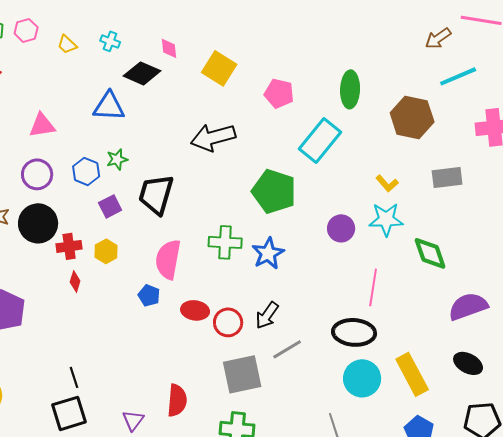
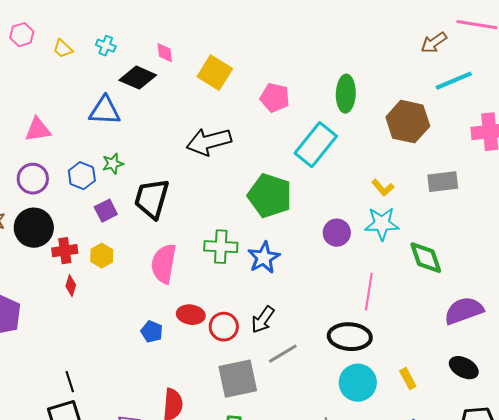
blue pentagon: (149, 295) -> (152, 332), moved
yellow rectangle: (412, 374) -> (408, 379), size x0.5

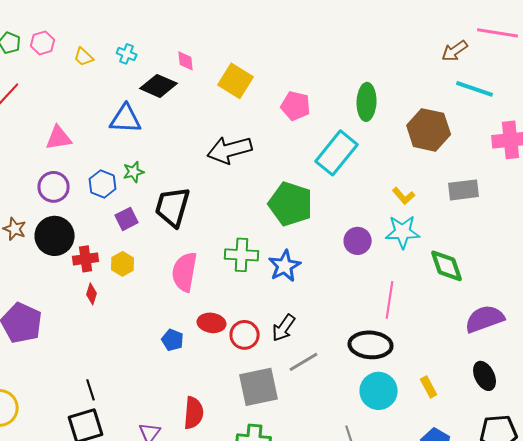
cyan line: (454, 81) -> (475, 89), turned 42
black ellipse: (464, 368) -> (485, 376), turned 36

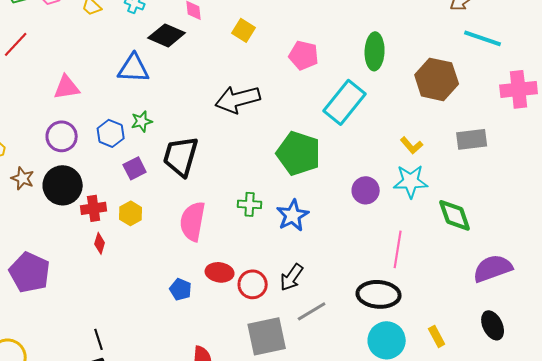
yellow square: (236, 81) -> (244, 30), size x0.7
green cross: (242, 255) -> (250, 204), size x0.7

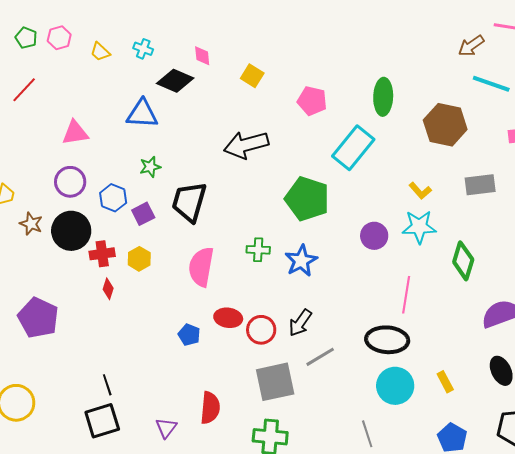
blue hexagon: (111, 133) -> (113, 198), moved
green diamond: (455, 215) -> (463, 261), turned 36

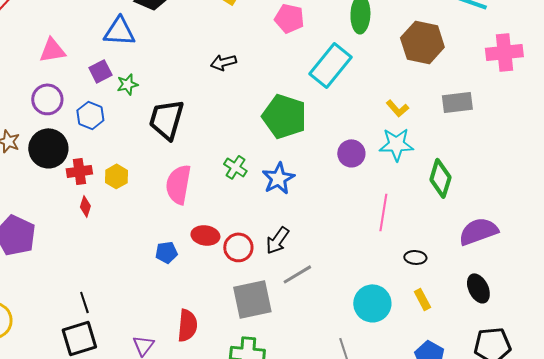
black arrow: (246, 145) -> (223, 62), size x0.6
purple square: (143, 214) -> (100, 71), moved
green cross: (258, 250) -> (235, 167), turned 30
blue pentagon: (189, 335) -> (166, 252), turned -30
black ellipse: (387, 340) -> (415, 257), moved, size x0.5

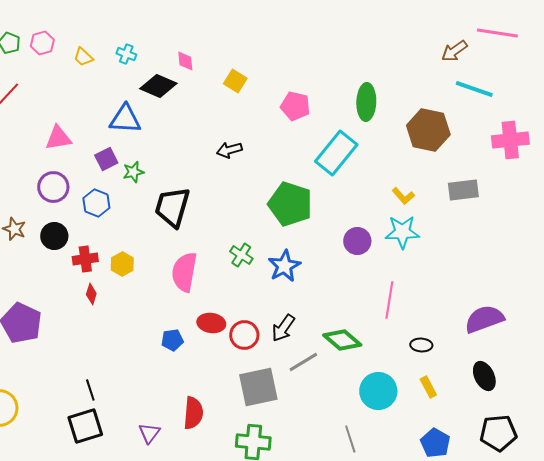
black circle: (48, 148) -> (54, 236), size x0.7
green diamond: (440, 178) -> (342, 340), moved, turned -66

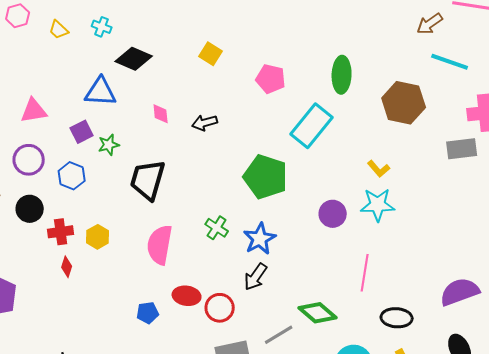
pink diamond: (185, 61) -> (161, 114), moved
gray rectangle: (463, 190) -> (462, 149), moved
black arrow: (283, 328) -> (256, 277), moved
black ellipse: (421, 345) -> (397, 318), size x1.4

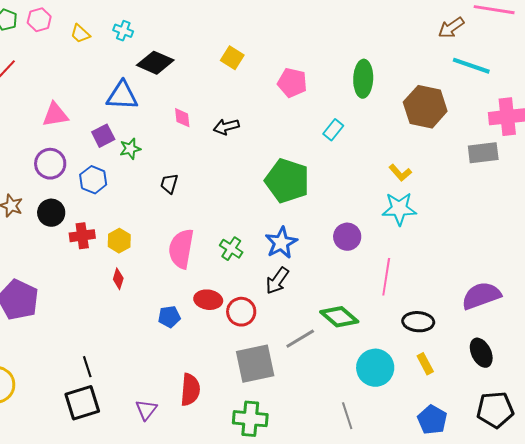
cyan rectangle: (312, 126) -> (333, 130), size x0.5
black trapezoid: (148, 180) -> (169, 184), size x0.5
purple circle: (333, 214) -> (347, 237), moved
green cross: (217, 228) -> (231, 249), moved
red diamond: (67, 267) -> (118, 279), moved

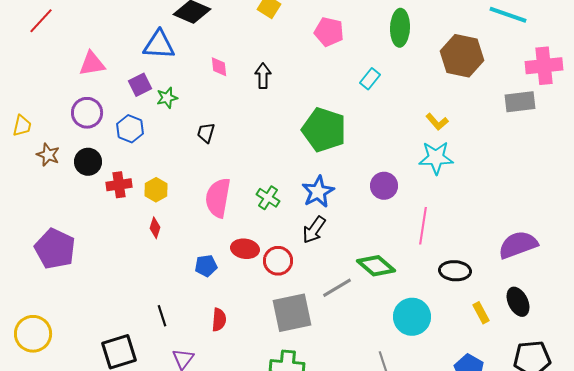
black arrow: (226, 127) -> (263, 76), turned 105
yellow rectangle: (425, 364) -> (481, 313), moved
black line: (87, 367) -> (162, 316), moved
red semicircle: (190, 390) -> (219, 320), moved, size x0.7

